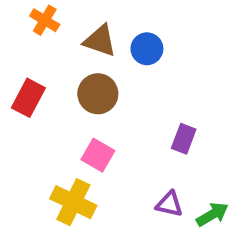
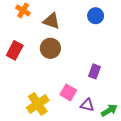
blue circle: (147, 49) -> (96, 16), moved
pink square: (98, 155) -> (68, 92), moved
yellow cross: (73, 202) -> (38, 104), turned 30

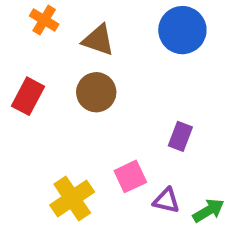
blue circle: (96, 16) -> (182, 30), size x1.5
pink square: (68, 92) -> (130, 176), turned 35

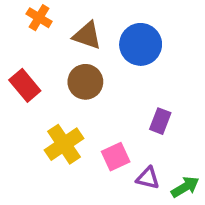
blue circle: (182, 30) -> (141, 44), moved
red rectangle: (28, 96) -> (25, 85), turned -68
yellow cross: (72, 198) -> (64, 144), moved

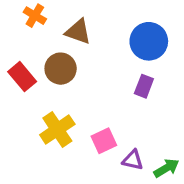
blue circle: (141, 44) -> (149, 41), moved
brown circle: (85, 82) -> (61, 69), moved
purple rectangle: (160, 121) -> (144, 86), moved

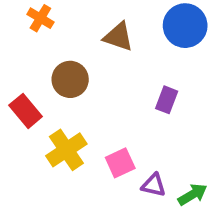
brown triangle: (78, 32) -> (118, 37), moved
blue circle: (149, 41) -> (185, 26), moved
red rectangle: (22, 77) -> (26, 111), moved

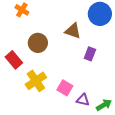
brown triangle: (118, 37) -> (73, 31), moved
pink square: (120, 163) -> (65, 88), turned -35

